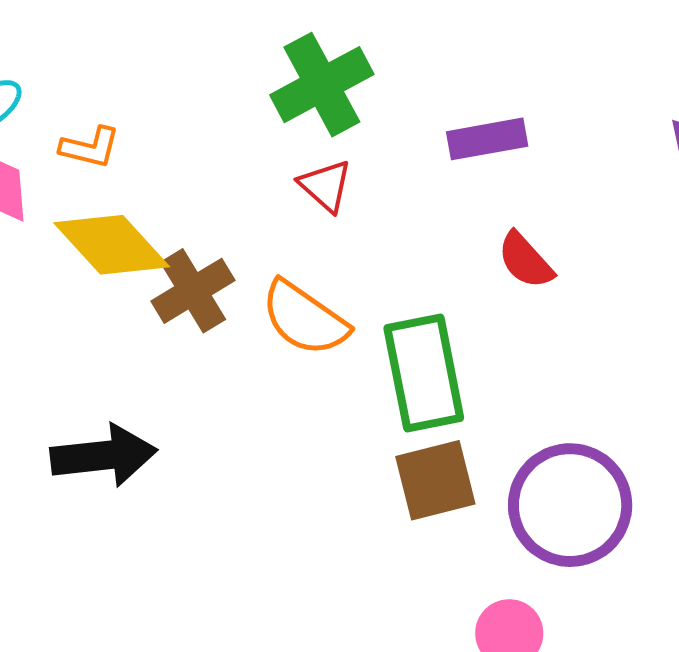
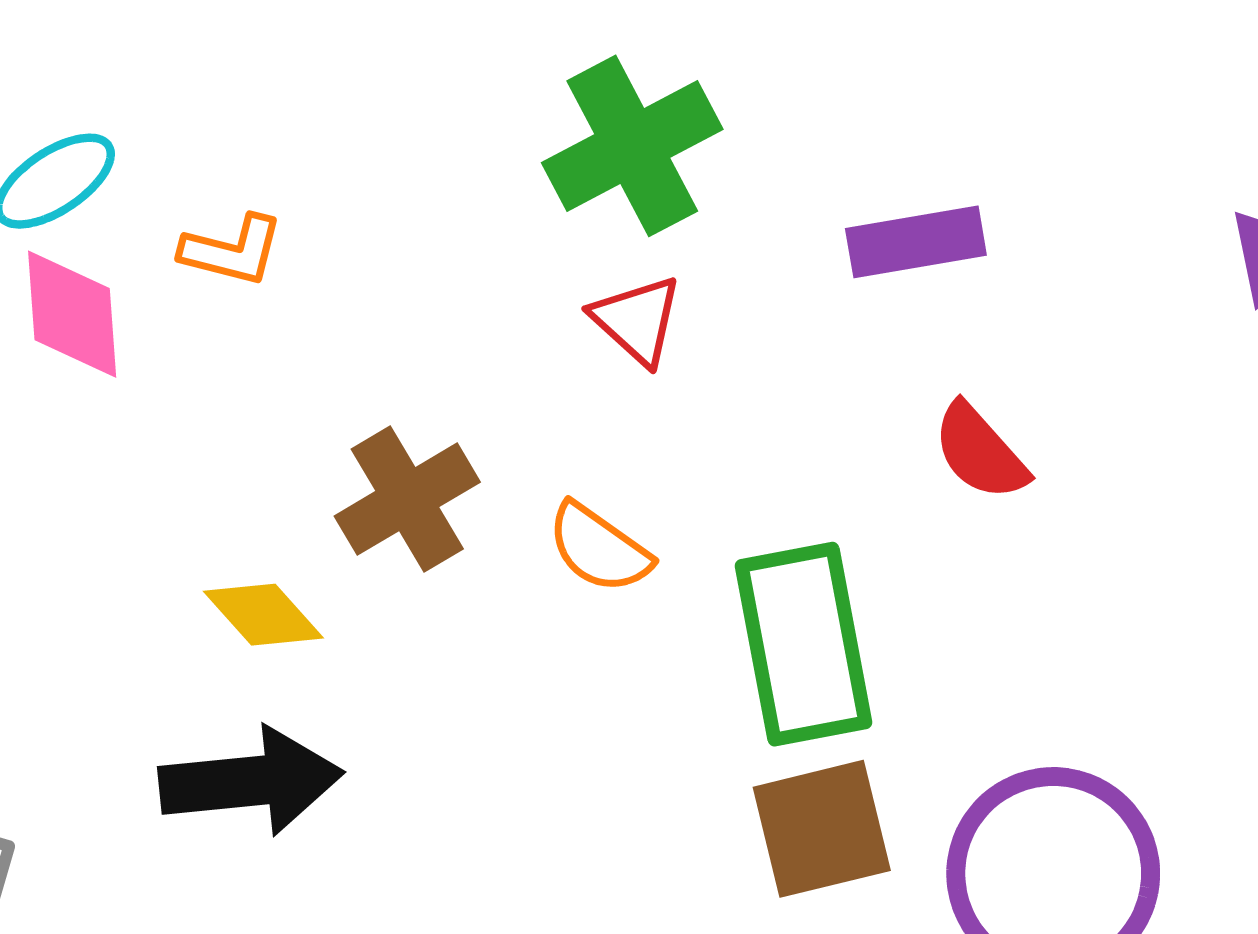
yellow diamond: (112, 245) -> (263, 615), moved, size x0.6
orange semicircle: (305, 318) -> (599, 548), size x0.7

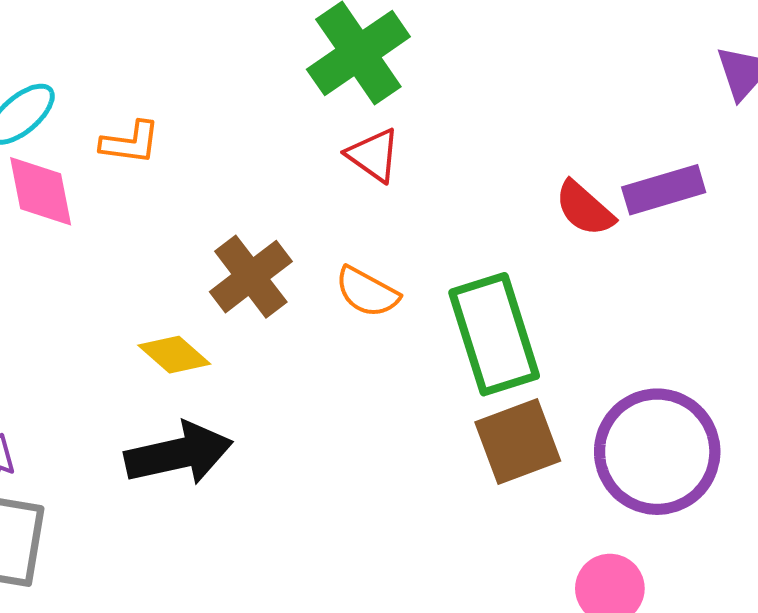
purple rectangle: (916, 242) -> (664, 190), moved

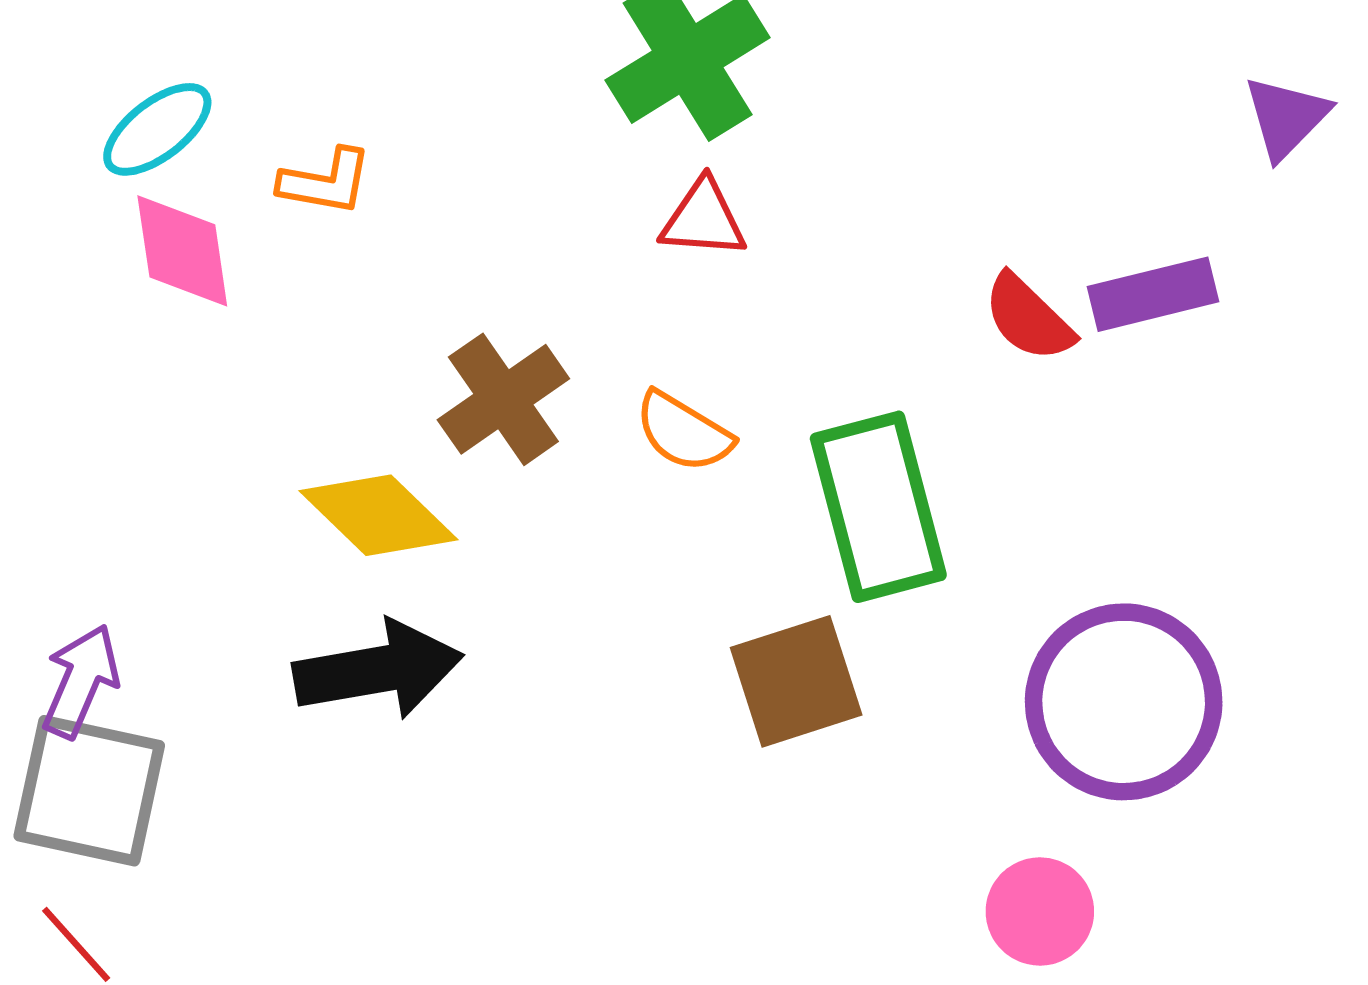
red triangle: (373, 155) -> (703, 219), turned -34
yellow diamond: (174, 355) -> (378, 515), size x1.4
brown square: (518, 442) -> (796, 681), moved

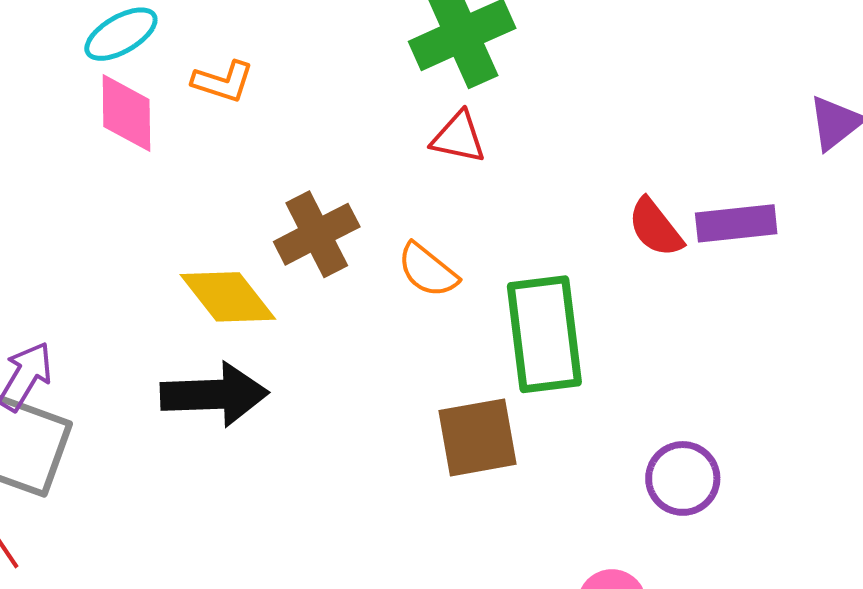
purple circle: (1124, 702) -> (683, 478), size x0.6

